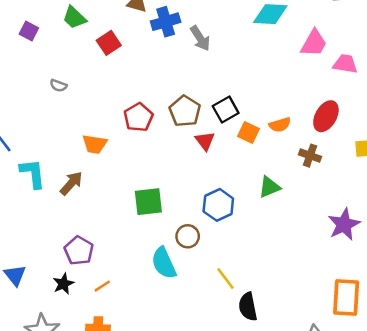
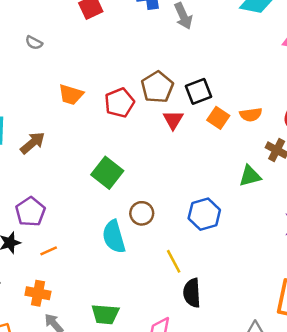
red pentagon: (138, 117) -> (119, 103), moved
orange trapezoid: (95, 144) -> (71, 95), moved
green triangle: (269, 187) -> (250, 176), moved
green square: (148, 202) -> (107, 173), turned 36
blue hexagon: (218, 205) -> (204, 214), moved

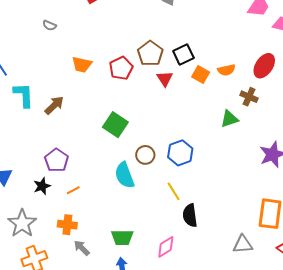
blue hexagon: (204, 214) -> (180, 153), moved

